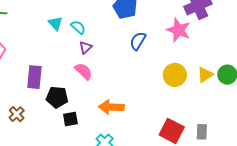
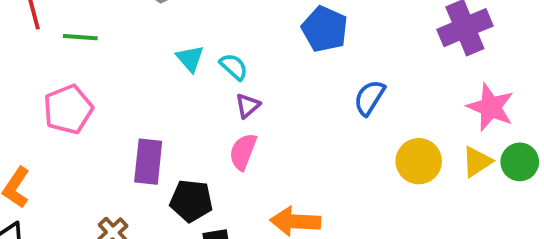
pink star: (179, 30) -> (491, 107), moved
blue semicircle: (138, 41) -> (369, 98), moved
pink semicircle: (84, 71) -> (243, 152), turned -114

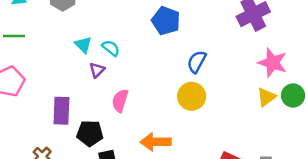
purple triangle: (248, 106) -> (97, 70), moved
yellow circle: (419, 161) -> (192, 96), moved

